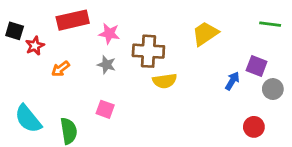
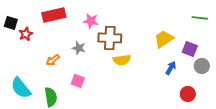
pink star: (109, 34) -> (91, 21), moved
yellow trapezoid: (205, 34) -> (164, 39), moved
orange arrow: (61, 69) -> (53, 60), moved
blue arrow: (232, 81) -> (171, 68), moved

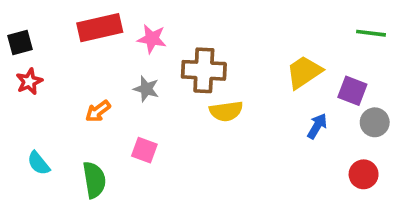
pink star: (91, 21) -> (152, 39), moved
black square: (11, 23) -> (20, 42), turned -32
red star: (26, 34) -> (29, 81), moved
cyan semicircle: (21, 88) -> (39, 163), size x0.6
red circle: (188, 94) -> (364, 174), moved

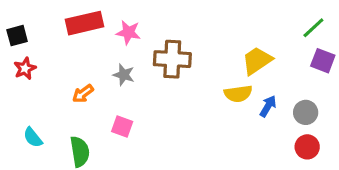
green line: (371, 33) -> (313, 28), turned -50
purple square: (352, 91) -> (323, 61), moved
yellow semicircle: (226, 111) -> (238, 94), moved
gray circle: (375, 122) -> (306, 112), moved

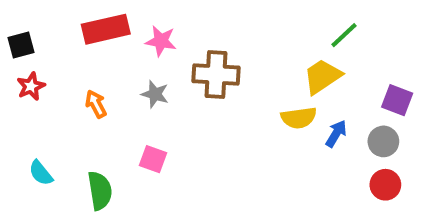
green line: (313, 28) -> (344, 35), moved
purple square: (323, 61) -> (397, 100), moved
orange arrow: (83, 94) -> (96, 104), moved, turned 100

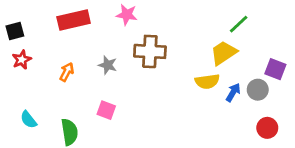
pink star: (161, 41) -> (127, 15), moved
orange arrow: (96, 104) -> (67, 72), turned 54
gray circle: (383, 141) -> (258, 90), moved

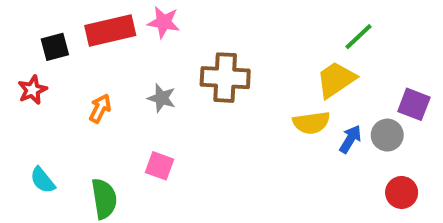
pink star: (127, 15) -> (164, 22), moved
black square: (15, 31) -> (55, 47), moved

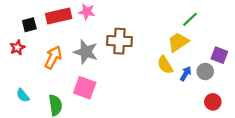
gray star: (162, 98) -> (86, 52), size x1.6
orange arrow: (100, 108) -> (53, 57), size x1.5
yellow semicircle: (311, 123) -> (165, 65), turned 66
pink square: (160, 166) -> (85, 88), size x1.5

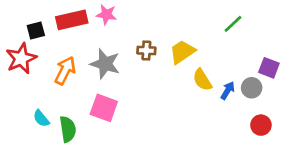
brown cross: (119, 41) -> (146, 50), size x0.6
yellow trapezoid: (178, 42) -> (182, 52), moved
red star: (17, 48) -> (21, 58), size x1.6
cyan semicircle: (23, 95) -> (41, 118), moved

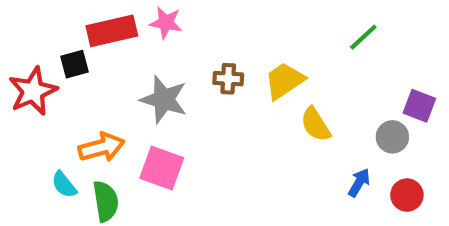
black square: (36, 31) -> (74, 64), moved
orange arrow: (65, 70) -> (101, 147), moved, turned 48
blue arrow: (228, 90) -> (359, 183), moved

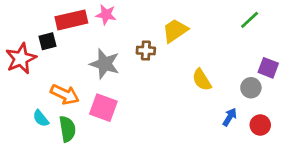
green line: (363, 37) -> (250, 20), moved
yellow trapezoid: (284, 81) -> (175, 31), moved
orange arrow: (101, 147) -> (65, 94), turned 40

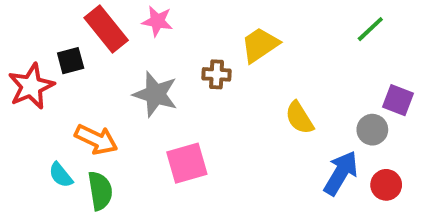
red rectangle: (71, 20) -> (106, 29), turned 64
pink square: (103, 108) -> (187, 163), moved, turned -36
blue arrow: (230, 117) -> (341, 173), size x1.6

